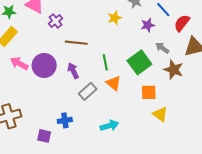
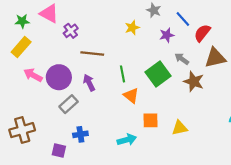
gray rectangle: (88, 91) -> (69, 104), moved
orange square: (149, 92) -> (151, 120), moved
yellow triangle: (160, 114) -> (180, 128), turned -49

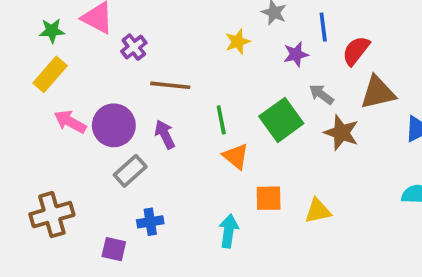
blue line: (183, 19) -> (323, 27), turned 35
cyan arrow: (127, 140) -> (229, 231), turned -66

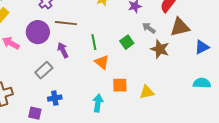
green square: (281, 120) -> (127, 42), size x0.6
purple circle: (114, 125) -> (38, 32), moved

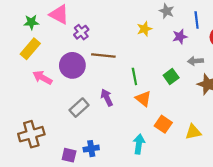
gray arrow: (149, 28) -> (195, 61), turned -40
purple arrow: (63, 50) -> (107, 98), moved
orange square: (120, 85) -> (163, 124), turned 35
blue cross: (55, 98) -> (91, 149), moved

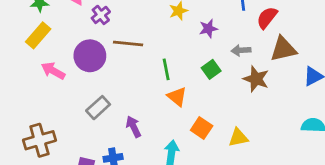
purple star: (180, 37) -> (208, 29), moved
purple arrow: (107, 98) -> (133, 127), moved

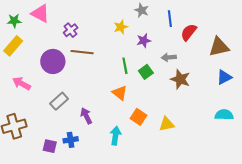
purple cross: (101, 15) -> (71, 30), moved
brown triangle: (283, 49) -> (219, 47), moved
green line: (166, 69) -> (125, 66), moved
pink arrow: (53, 71) -> (21, 83), moved

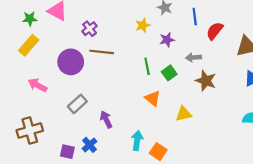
orange triangle: (120, 93) -> (153, 98), moved
orange square: (138, 117) -> (158, 152), moved
yellow triangle: (167, 124) -> (184, 114), moved
blue cross: (71, 140) -> (90, 145), turned -32

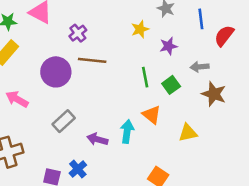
purple arrow: (106, 119) -> (97, 139), turned -49
cyan arrow: (137, 140) -> (127, 132), moved

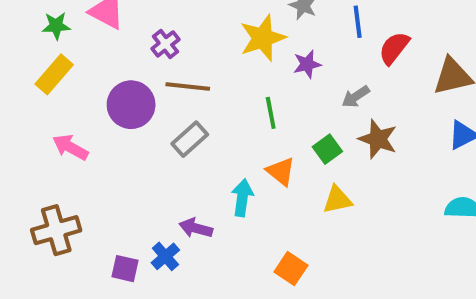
yellow star: (140, 29) -> (263, 38), size x1.6
gray arrow: (200, 67) -> (356, 97), turned -30
green square: (171, 85) -> (327, 149), moved
gray rectangle: (64, 121) -> (190, 139), moved
purple arrow: (97, 139) -> (196, 228), moved

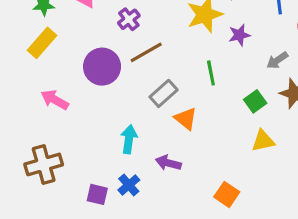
brown line: (188, 86) -> (146, 52), turned -36
gray rectangle: (190, 139) -> (164, 93), moved
orange triangle: (281, 171) -> (186, 119), moved
cyan arrow: (242, 198) -> (129, 139), moved
purple arrow: (196, 228) -> (168, 163), moved

